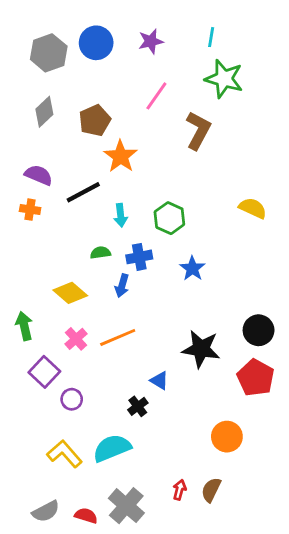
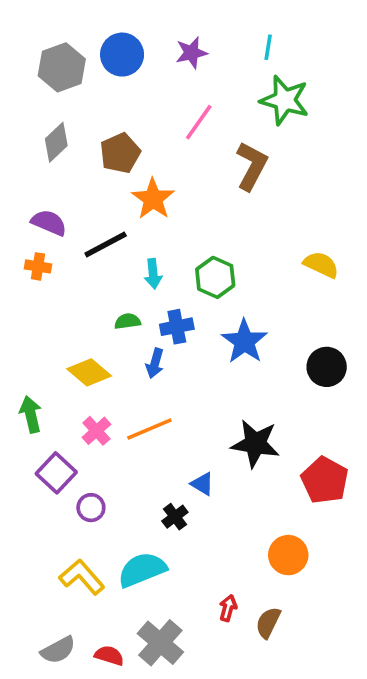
blue star: (192, 268) -> (244, 341), size x1.4
black circle: (259, 330) -> (327, 367), moved
red arrow: (179, 490) -> (228, 608), moved

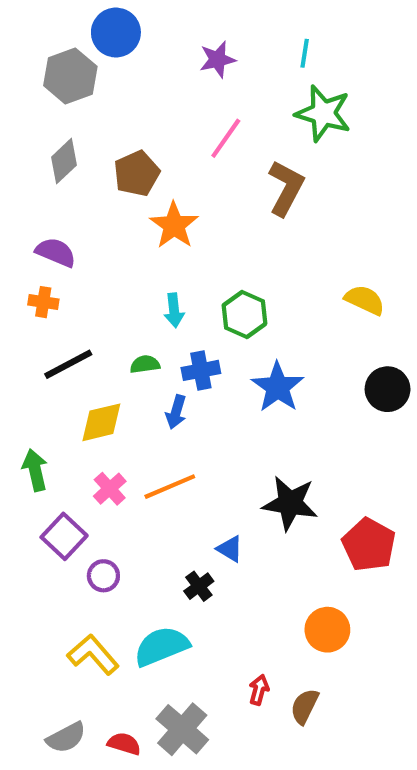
blue circle: (122, 55) -> (116, 33), moved
black line: (106, 245) -> (68, 364), moved
black circle: (327, 367) -> (388, 389), moved
yellow diamond: (89, 372) -> (101, 422), turned -54

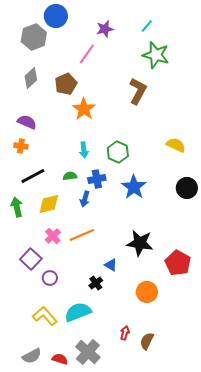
cyan line: (305, 53) -> (147, 26), turned 32
pink line: (226, 138) -> (87, 54), moved
green arrow: (35, 470) -> (17, 207), moved
orange circle: (327, 630) -> (147, 292), moved

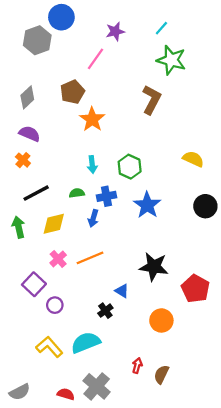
gray diamond: (31, 78) -> (27, 97), moved
orange cross: (21, 146) -> (23, 160), turned 32
gray semicircle: (32, 356) -> (20, 392), moved

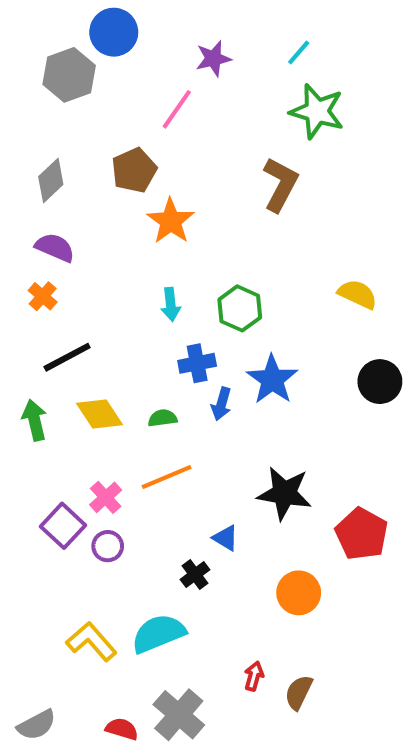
green semicircle: (77, 193) -> (163, 418), moved
blue arrow: (93, 218) -> (221, 404), moved
yellow diamond: (54, 224) -> (100, 414), turned 70
pink cross: (58, 259) -> (106, 497), moved
purple circle: (55, 305) -> (108, 546), moved

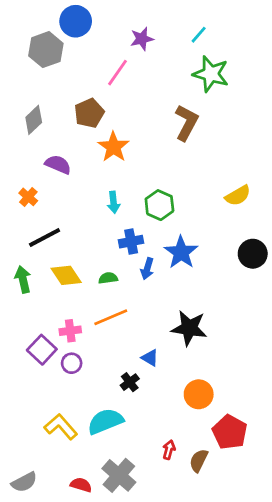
purple semicircle: (55, 247) -> (58, 164), moved
yellow semicircle: (358, 294) -> (238, 196), turned 125
pink cross: (106, 497) -> (70, 331), turned 35
red pentagon: (362, 534) -> (230, 432), moved

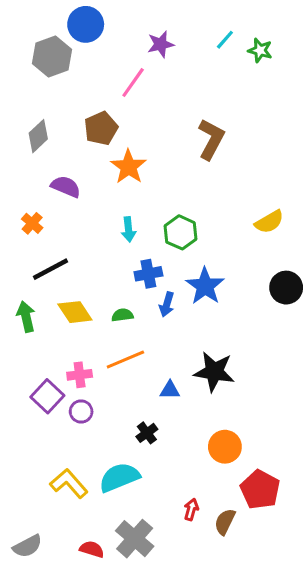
green star: (211, 74) -> (260, 50), moved, size x0.6
blue triangle: (150, 358) -> (170, 390), moved, turned -30

